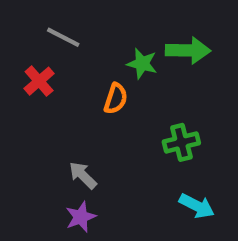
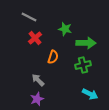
green arrow: (188, 50) -> (86, 43), moved
red cross: (39, 81) -> (35, 38), moved
orange semicircle: (116, 99) -> (53, 57), moved

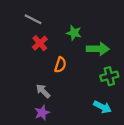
green cross: (83, 65) -> (109, 76), moved

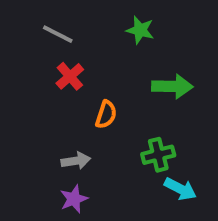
green star: (74, 33) -> (140, 30), moved
green cross: (109, 76) -> (158, 155), moved
gray arrow: (43, 91) -> (76, 161), turned 126

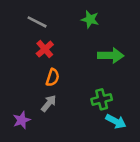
orange semicircle: (106, 115) -> (53, 77), moved
gray arrow: (76, 161) -> (49, 103), turned -42
purple star: (74, 199) -> (22, 120), moved

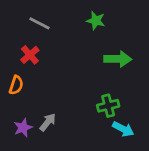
red cross: (45, 49) -> (30, 55), moved
orange semicircle: (53, 77) -> (16, 85), moved
gray arrow: (49, 103) -> (48, 122), moved

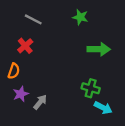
green cross: (108, 106) -> (91, 88), turned 30
purple star: (23, 128) -> (21, 94), moved

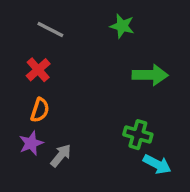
orange semicircle: (14, 71) -> (40, 110), moved

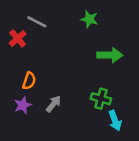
red cross: (38, 70) -> (18, 38), moved
gray arrow: (61, 156) -> (53, 104), moved
cyan arrow: (157, 164) -> (115, 121), turned 42

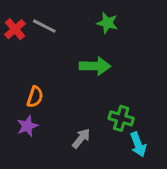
red cross: (18, 38) -> (15, 29), moved
green arrow: (110, 55) -> (95, 66), moved
gray arrow: (53, 104) -> (81, 138), moved

